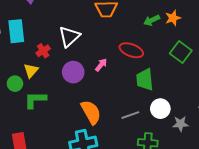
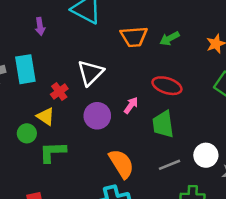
green arrow: (152, 20) -> (170, 39), moved
yellow triangle: (31, 71) -> (46, 116), turned -35
green trapezoid: (145, 80) -> (163, 124), moved

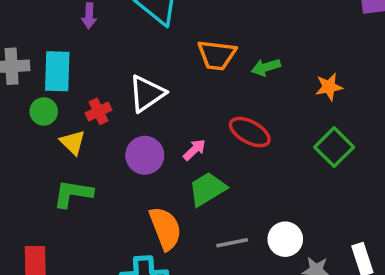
green trapezoid: (163, 124) -> (207, 189), moved, turned 56
green circle: (27, 133) -> (44, 111), moved

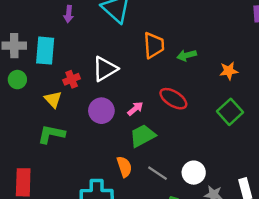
orange trapezoid: (217, 55) -> (154, 45), turned -104
green circle: (44, 111) -> (17, 80), moved
orange semicircle: (165, 228) -> (124, 167), moved, size x0.7
gray line: (232, 243) -> (158, 173), turned 42

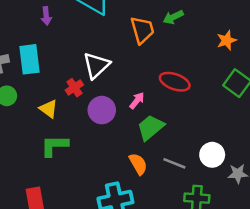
green arrow: (187, 55) -> (173, 17), moved
red cross: (72, 79) -> (74, 88), moved

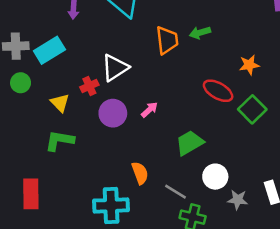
cyan rectangle: (30, 59) -> (49, 50), turned 56
red ellipse: (175, 82) -> (218, 91), moved
green trapezoid: (151, 127) -> (190, 143), moved
gray line: (174, 163) -> (176, 192), moved

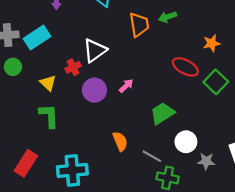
green L-shape: (59, 141) -> (49, 116), turned 80
red rectangle: (31, 194) -> (26, 163), turned 35
cyan cross: (111, 205) -> (72, 170), moved

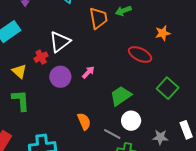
green square: (216, 82) -> (168, 88), moved
white circle: (186, 142) -> (131, 121), moved

